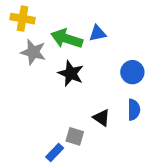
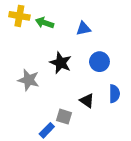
green arrow: (67, 39) -> (45, 23), moved, size x0.7
gray star: (33, 52) -> (29, 80), moved
blue circle: (132, 72) -> (99, 62), moved

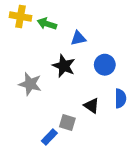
blue triangle: (83, 28) -> (78, 38), moved

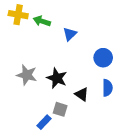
blue triangle: (78, 38) -> (70, 34), turned -32
blue circle: (105, 65) -> (103, 58), moved
black star: (64, 66) -> (57, 78), moved

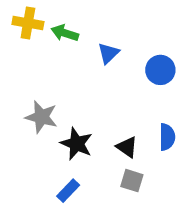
blue circle: (103, 58) -> (160, 70), moved
black star: (57, 78) -> (77, 144), moved
gray square: (60, 109) -> (132, 181), moved

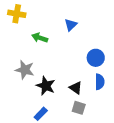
green arrow: (65, 33) -> (40, 38), moved
blue triangle: (108, 53) -> (71, 25), moved
blue circle: (160, 70) -> (96, 58), moved

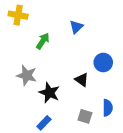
green arrow: (40, 38) -> (43, 41), turned 105
blue semicircle: (100, 82) -> (108, 108), moved
black triangle: (76, 88) -> (82, 80), moved

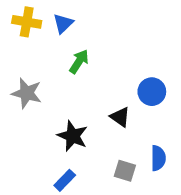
blue triangle: (76, 27) -> (63, 23), moved
green arrow: (43, 41) -> (79, 62), moved
gray star: (27, 75) -> (27, 93), moved

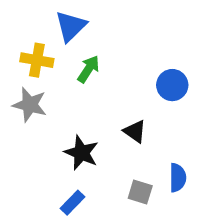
yellow cross: (27, 22) -> (37, 60), moved
blue triangle: (63, 23) -> (71, 26), size x1.4
blue circle: (152, 92) -> (172, 85), moved

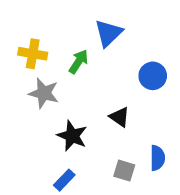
blue triangle: (71, 26) -> (108, 33), moved
gray star: (30, 105) -> (44, 93), moved

